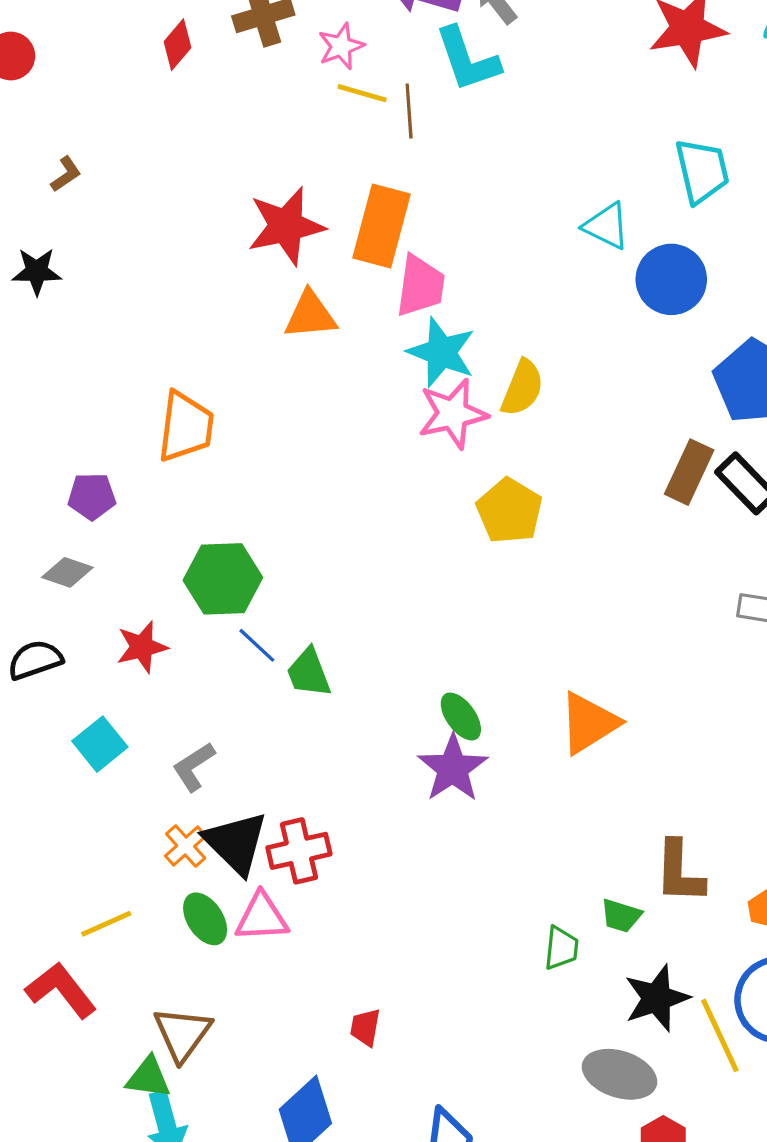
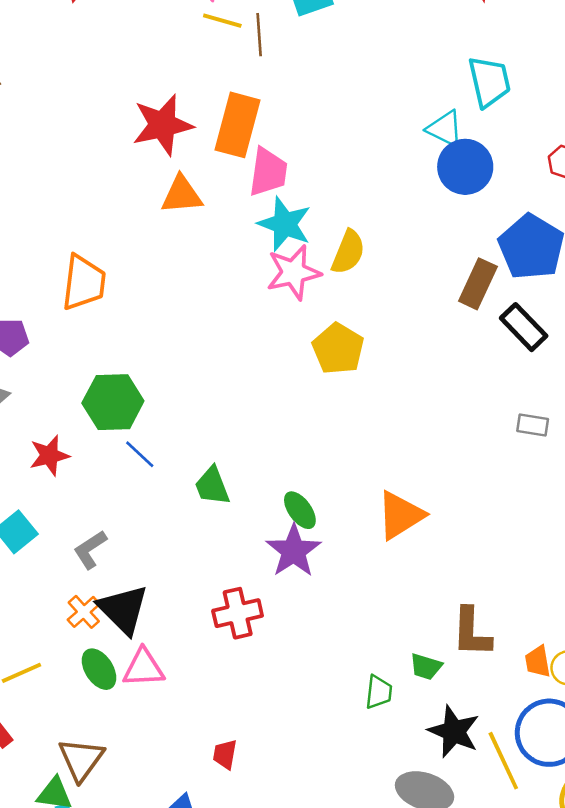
cyan triangle: (607, 226) -> (445, 129), moved
brown rectangle: (689, 472) -> (478, 284), moved
green trapezoid: (309, 673) -> (212, 486), moved
red cross: (299, 851) -> (238, 613), moved
black star: (657, 998) -> (454, 731), turned -30

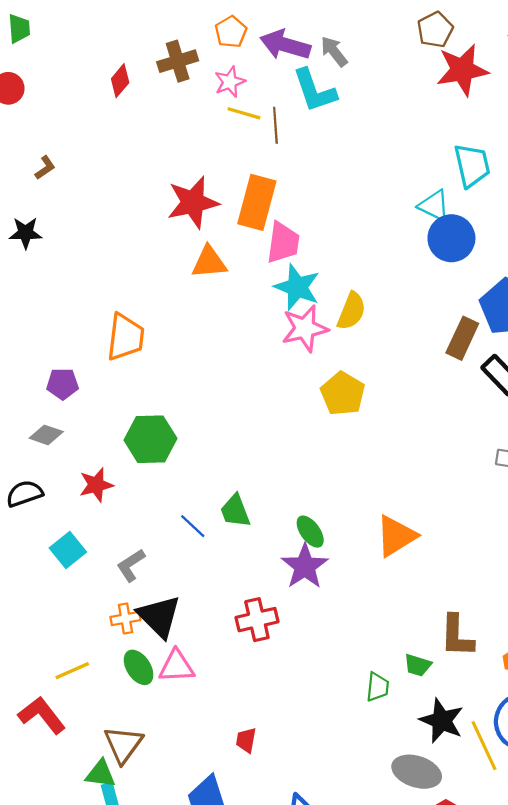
blue line: (140, 454) -> (193, 526), moved
orange cross: (84, 612) -> (125, 618), turned 32

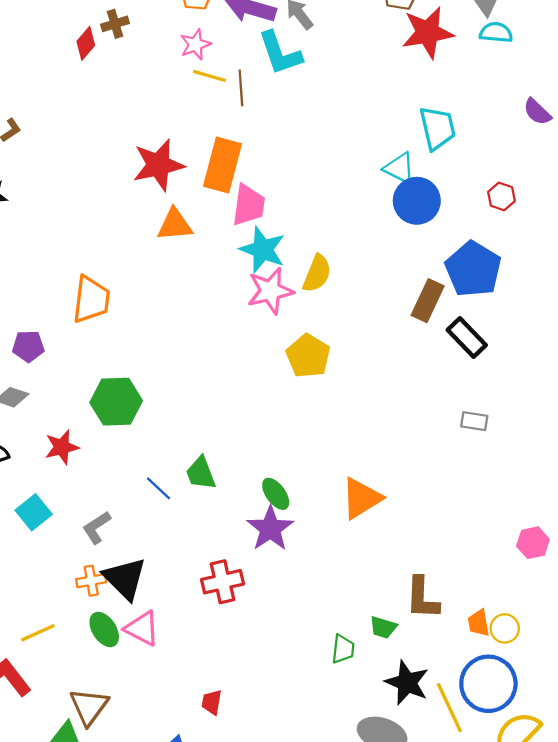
brown cross: (178, 61) -> (115, 24), moved, size x0.7
pink triangle: (177, 666) -> (142, 628), turned 30

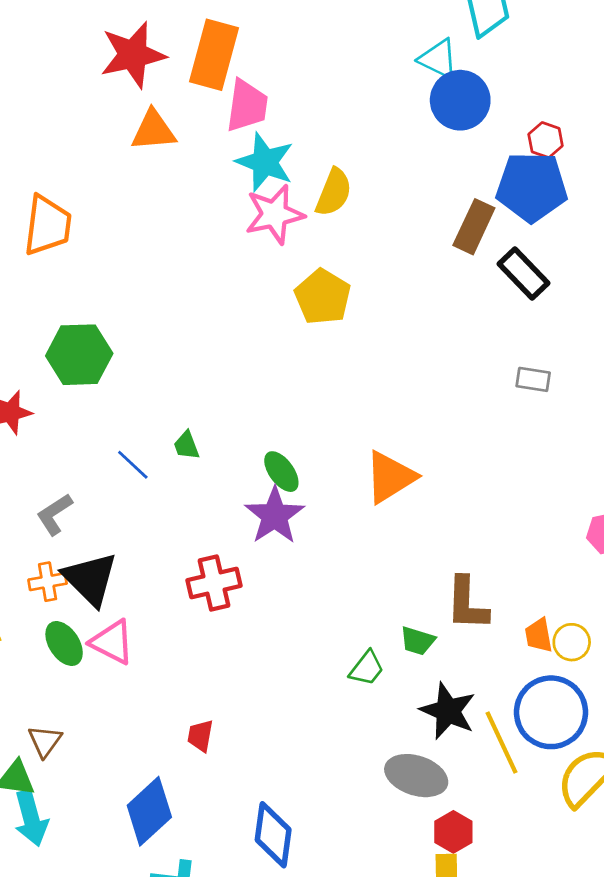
red hexagon: (501, 196) -> (546, 140), moved
blue pentagon: (473, 269) -> (532, 187), turned -30
green trapezoid: (201, 473) -> (186, 445), size x0.7
green trapezoid: (343, 649) -> (367, 668), turned 32
brown triangle: (89, 707) -> (45, 741), size x0.7

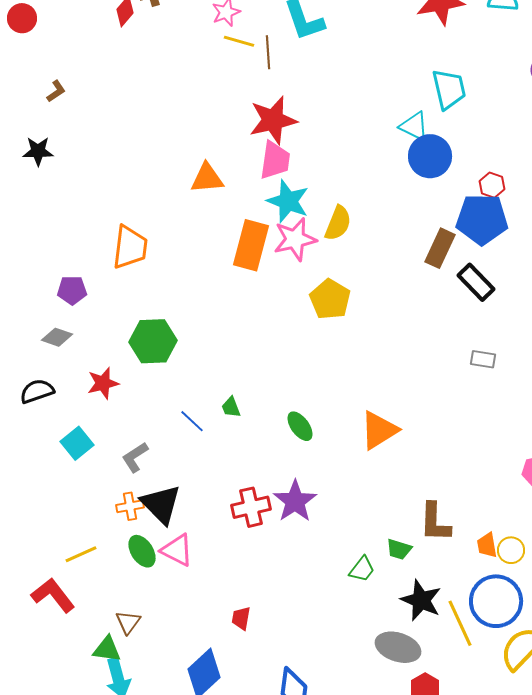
red star: (133, 55) -> (273, 120), moved
orange rectangle: (214, 55) -> (251, 245), moved
purple star: (275, 516) -> (295, 501), moved

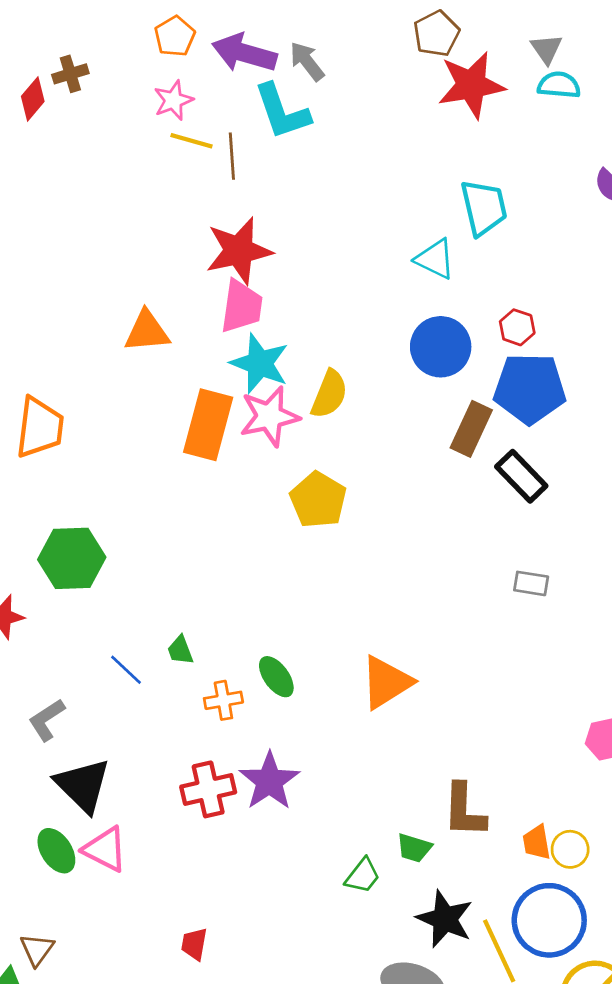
blue circle: (430, 156) -> (441, 347), moved
red hexagon: (492, 185) -> (517, 327), moved
orange cross: (130, 506) -> (223, 700), moved

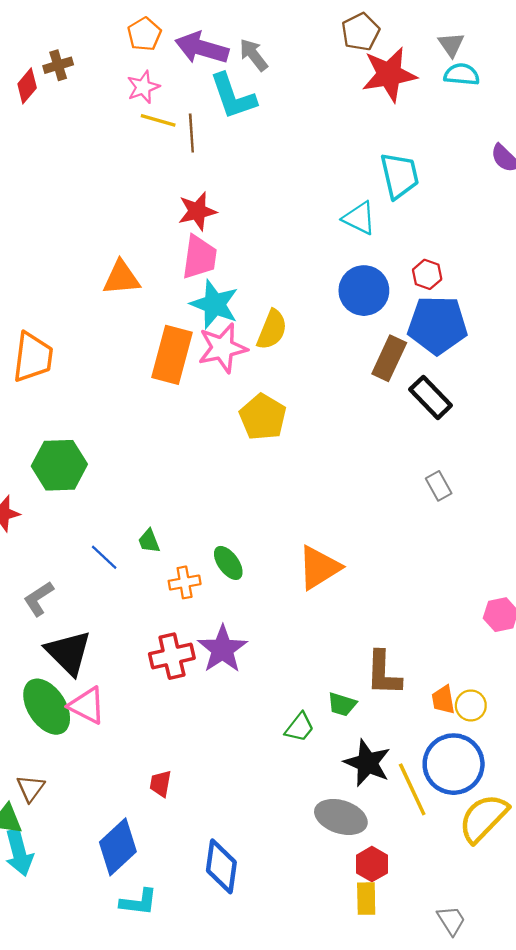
red star: (239, 251) -> (197, 211), size x0.7
gray rectangle: (531, 583) -> (439, 486), turned 52
green ellipse: (56, 851) -> (47, 707), size x1.5

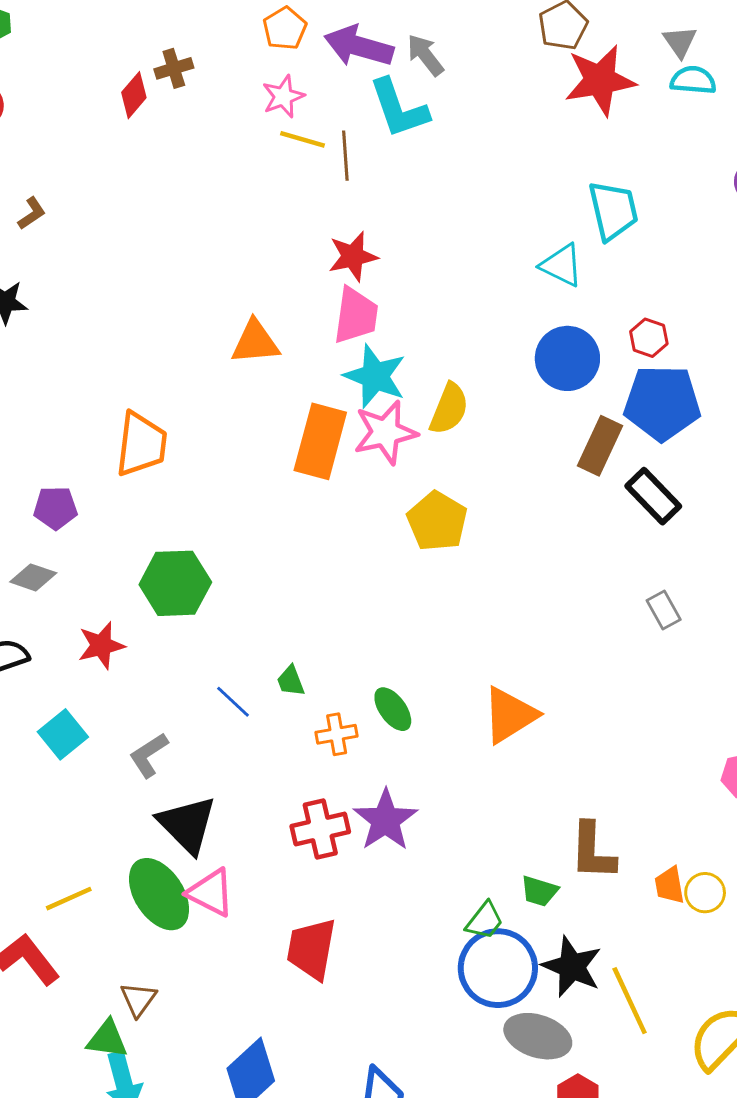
blue circle: (454, 764) -> (498, 968), moved
red trapezoid: (160, 784) -> (311, 949), moved, size x1.8

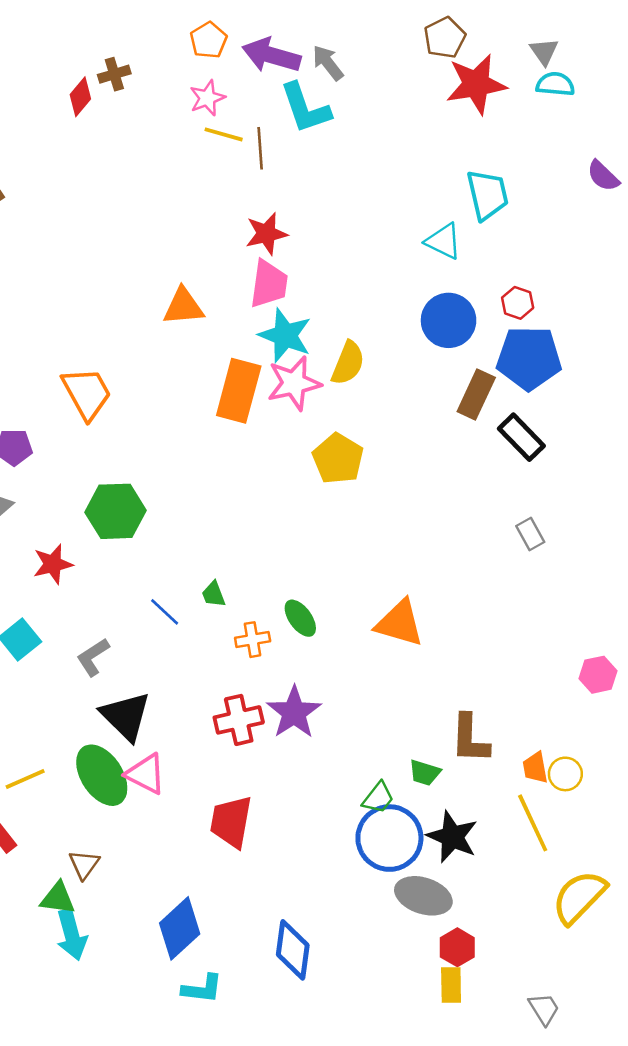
orange trapezoid: (141, 444) -> (87, 393), turned -36
orange triangle: (510, 715) -> (400, 623), turned 48
yellow line: (630, 1001) -> (533, 823), moved

